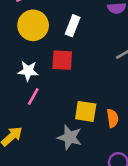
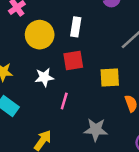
pink line: (33, 96) -> (64, 101), moved
yellow square: (86, 111) -> (110, 77), moved

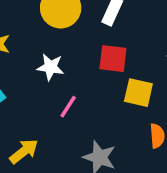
red square: (73, 61) -> (113, 59), moved

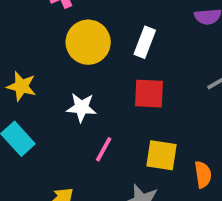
yellow square: (138, 93) -> (162, 155), moved

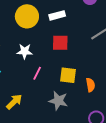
white rectangle: (145, 42) -> (57, 15), turned 56

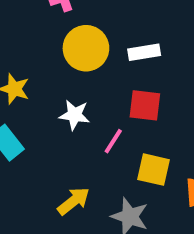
pink line: (37, 73) -> (113, 141), moved
yellow arrow: (14, 102) -> (74, 201), moved

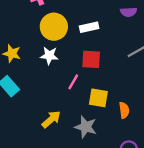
white star: (75, 115) -> (49, 56), moved

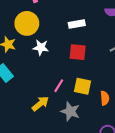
yellow circle: (54, 27) -> (27, 23), moved
pink line: (73, 82) -> (59, 86), moved

